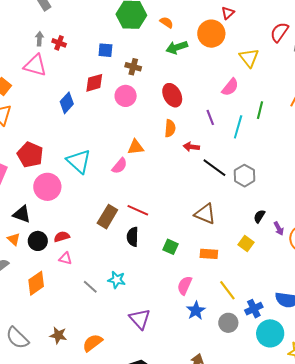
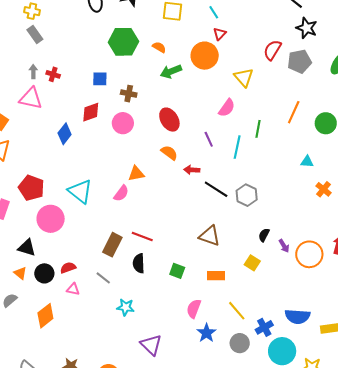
orange semicircle: (170, 128) -> (169, 153), turned -54
gray line: (90, 287) -> (103, 278), moved

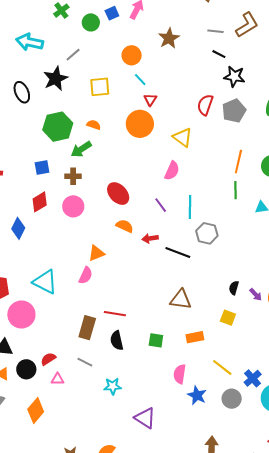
green arrow: (171, 71) -> (81, 149), moved
green line: (258, 129) -> (235, 190), moved
gray hexagon: (247, 195) -> (207, 233), moved

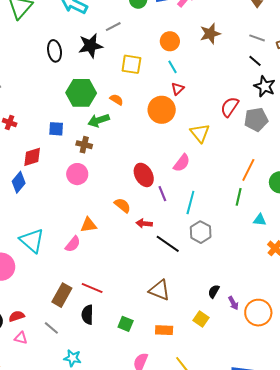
red ellipse: (118, 194) -> (144, 175), moved
red diamond: (40, 202) -> (32, 157), moved

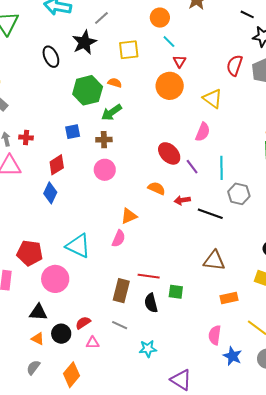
orange semicircle: (117, 100) -> (115, 83), moved
green square: (126, 324) -> (176, 292), moved

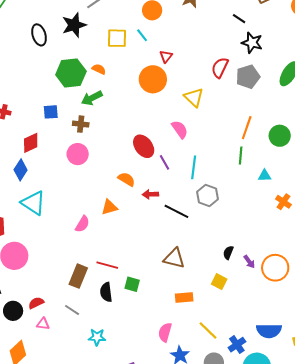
cyan line: (169, 42) -> (142, 35), moved
pink semicircle: (203, 132) -> (180, 129), turned -66
orange triangle: (129, 216) -> (109, 207), moved
cyan triangle: (78, 246) -> (33, 203), moved

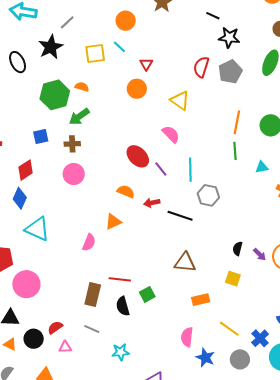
orange circle: (153, 79) -> (137, 89), size x0.7
green square: (132, 284) -> (147, 294), turned -35

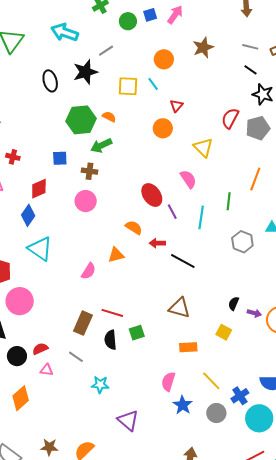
green line: (235, 151) -> (229, 201), moved
gray hexagon: (208, 195) -> (242, 242), moved
purple arrow: (260, 254) -> (254, 313), turned -40

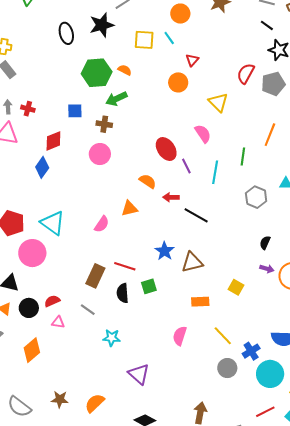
cyan triangle: (40, 249) -> (53, 223), moved
black semicircle: (234, 303) -> (265, 243), moved
brown triangle: (179, 308) -> (192, 262), turned -30
blue star: (183, 405) -> (165, 251), moved

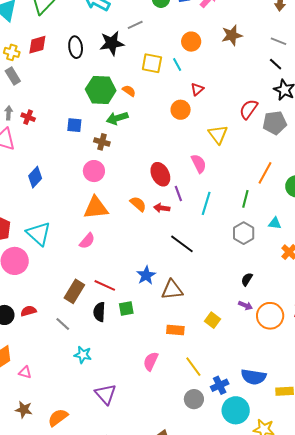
red diamond: (53, 141) -> (37, 45), moved
green line: (243, 156) -> (245, 199), moved
red arrow: (171, 197) -> (162, 208), moved
orange triangle: (129, 208) -> (96, 208), moved, size x1.5
pink triangle: (58, 322) -> (25, 372), moved

